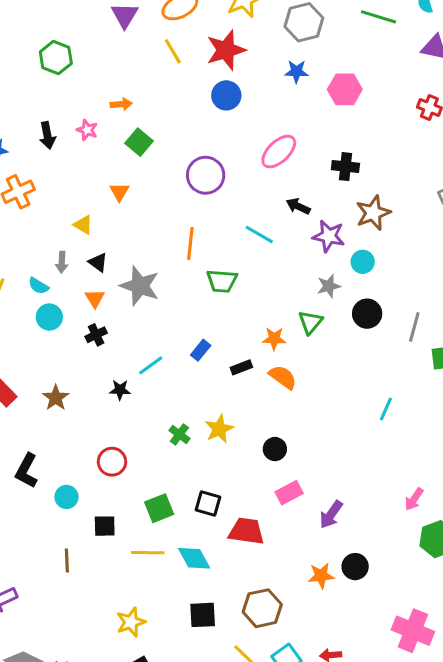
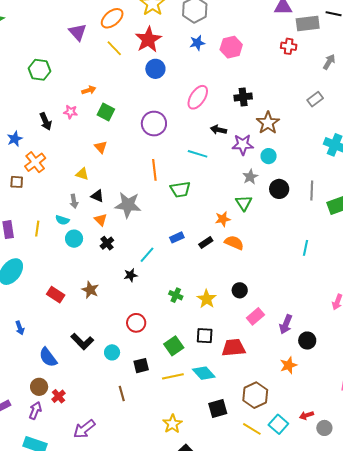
blue rectangle: (201, 350) -> (177, 237), turned 40
yellow star: (219, 429) -> (207, 299), moved
black L-shape: (27, 471) -> (82, 341), turned -60
black circle: (355, 567) -> (307, 341), moved

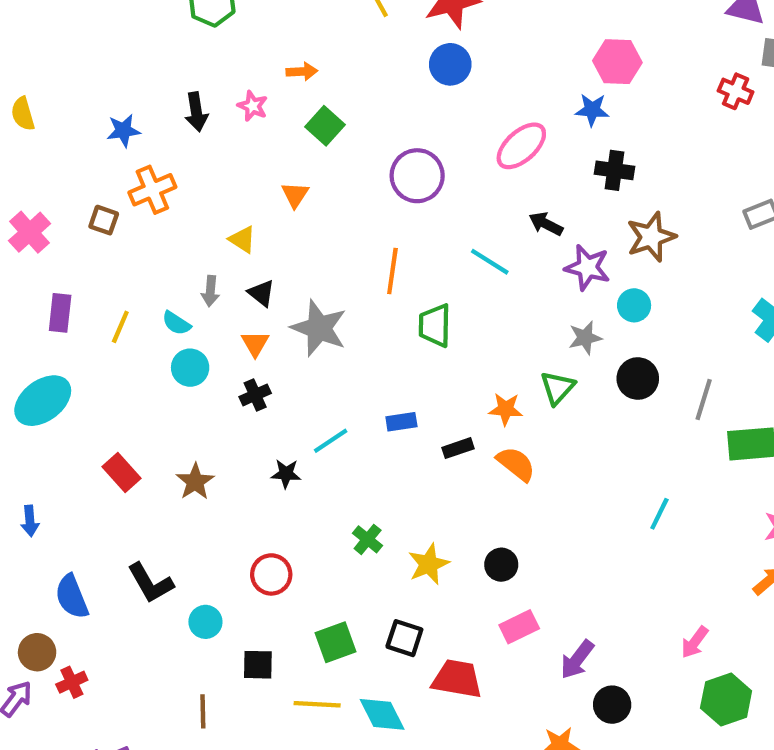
blue star: (197, 43) -> (592, 110), moved
green trapezoid: (180, 190) -> (435, 325), turned 85

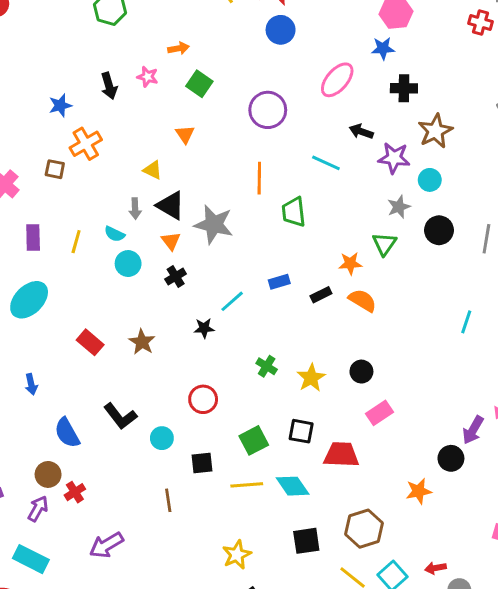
black triangle: (261, 293) -> (171, 205), size x1.5
purple arrow: (577, 660) -> (473, 430), moved

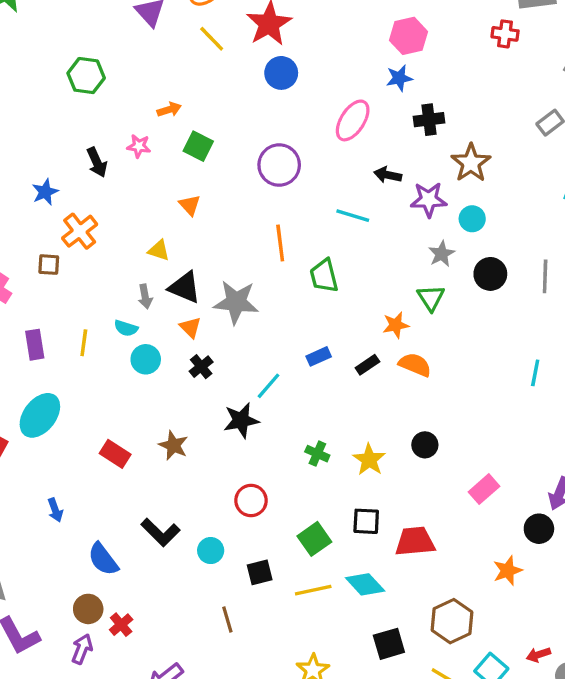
black star: (204, 328) -> (241, 420), size x1.5
pink rectangle: (380, 413) -> (484, 489), moved

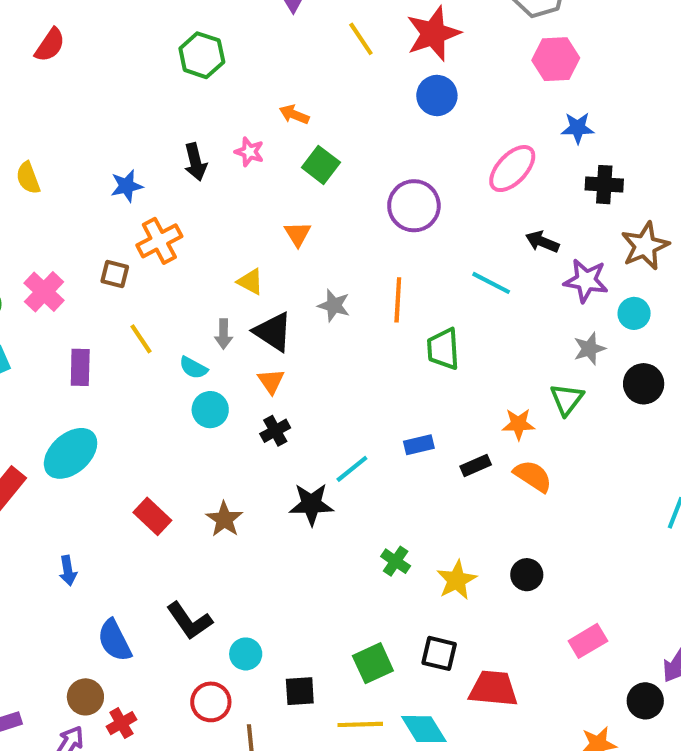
pink hexagon: (408, 36) -> (556, 59), moved
orange arrow: (169, 109) -> (294, 114), turned -150
gray star: (236, 302) -> (334, 305), moved, size x0.6
yellow line: (84, 343) -> (141, 339), moved, turned -52
red circle: (251, 501) -> (211, 702), moved

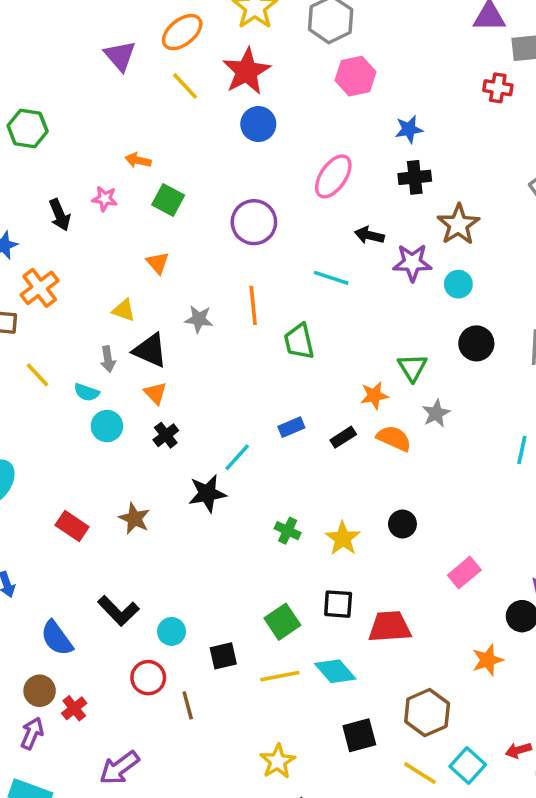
green hexagon: (202, 55) -> (28, 128), moved
blue star: (578, 128) -> (409, 129), moved
gray star: (589, 349) -> (436, 413), moved

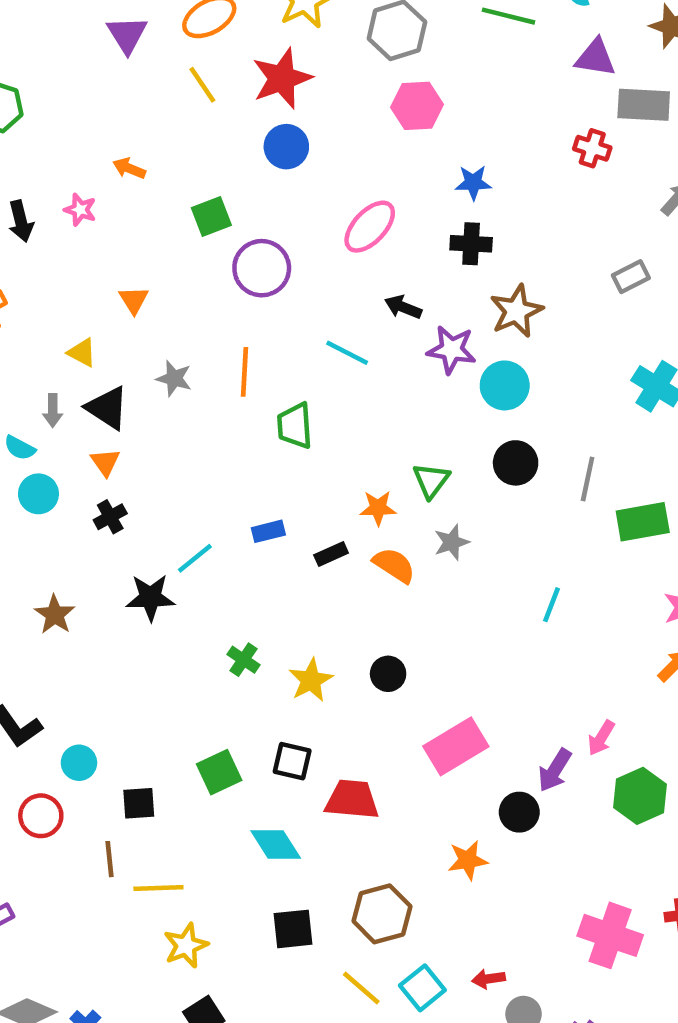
green square: (168, 200) -> (211, 217), moved, turned 32
cyan circle: (458, 284) -> (505, 385), size x1.4
pink rectangle: (464, 573) -> (456, 746), size x1.5
yellow line: (280, 676) -> (158, 888), moved
brown line: (188, 705) -> (110, 859), moved

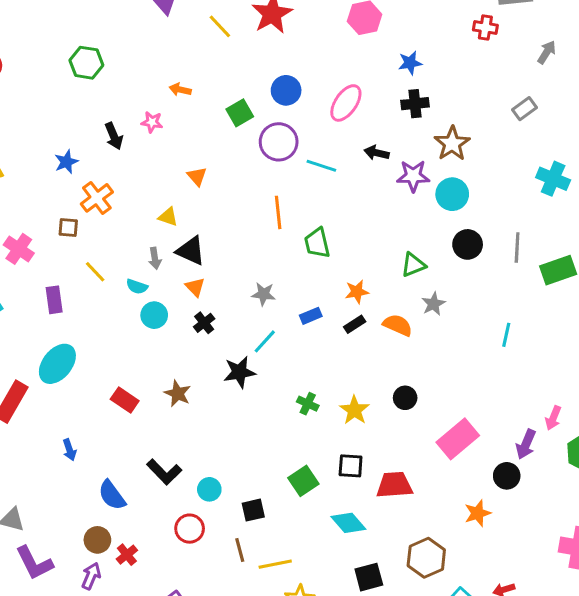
blue circle: (286, 147) -> (286, 90), moved
cyan line: (347, 353) -> (321, 166), moved
gray star: (174, 378) -> (264, 294), moved
green triangle: (431, 480) -> (413, 265), turned 40
orange star: (378, 508) -> (357, 292), moved

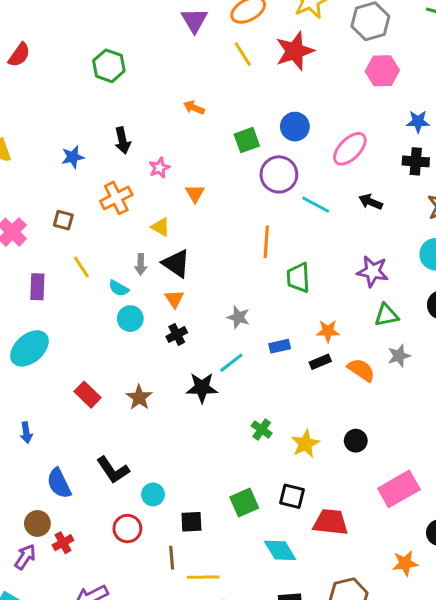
pink star: (152, 122) -> (159, 168), moved, turned 30
purple star: (413, 176) -> (373, 271), moved
orange cross: (97, 198) -> (116, 198), moved

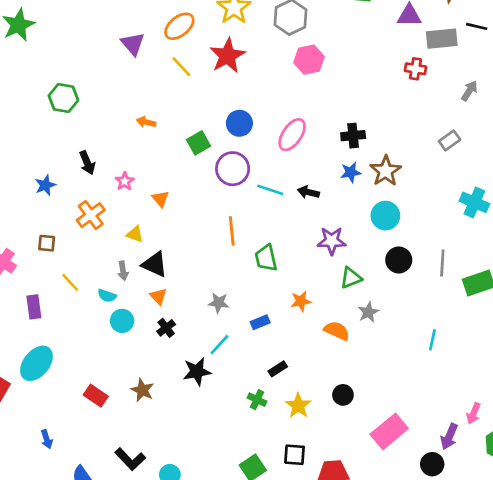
blue star: (418, 122) -> (351, 172), moved
black arrow: (371, 202) -> (308, 192), moved
black rectangle: (320, 362) -> (278, 369), moved

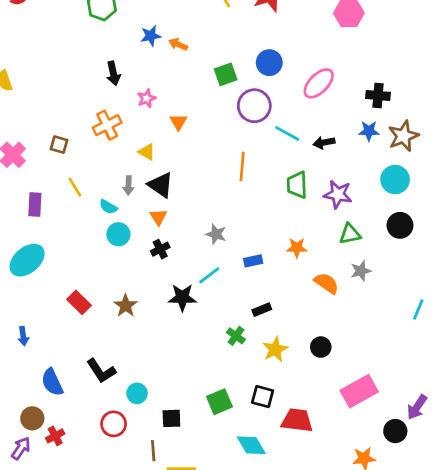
blue star: (45, 185) -> (151, 36), moved
black arrow: (308, 192) -> (324, 143), turned -35
green trapezoid: (266, 258) -> (297, 185), moved

